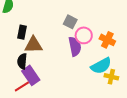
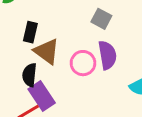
pink circle: (84, 35) -> (83, 63), moved
brown triangle: (33, 45) -> (47, 51), turned 36

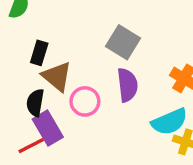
gray square: (101, 19) -> (123, 42), size x1.4
pink circle: (83, 63) -> (85, 101), moved

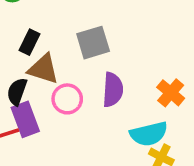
gray square: (123, 42) -> (93, 43), moved, turned 32
brown triangle: (57, 76) -> (43, 69), turned -32

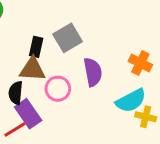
black rectangle: (30, 42) -> (36, 47), moved

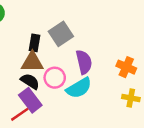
orange cross: (140, 63) -> (126, 67), moved
black semicircle: (16, 93) -> (30, 81), moved, turned 120
cyan semicircle: (131, 101) -> (79, 88), moved

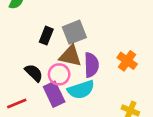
brown triangle: (32, 62) -> (70, 56), moved
orange cross: (126, 67) -> (127, 61), moved
purple rectangle: (30, 100) -> (54, 94), moved

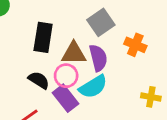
gray square: (74, 32) -> (101, 22), moved
black rectangle: (46, 36) -> (43, 37), size x1.5

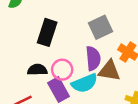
brown triangle: (74, 53) -> (109, 71), moved
black semicircle: (39, 80) -> (37, 70), turned -42

